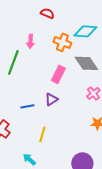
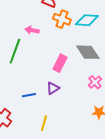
pink arrow: (30, 41) -> (32, 30), turned 96
orange cross: (62, 42) -> (62, 19), moved

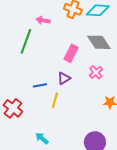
pink cross: (95, 82) -> (96, 72), moved
yellow line: (44, 123) -> (55, 100), moved

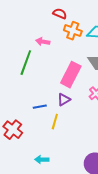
pink rectangle: (71, 53) -> (71, 75), size x1.4
cyan arrow: (42, 138) -> (42, 160), turned -40

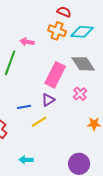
red semicircle: (60, 14) -> (64, 12), moved
yellow line: (55, 122) -> (39, 122), turned 42

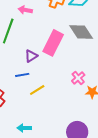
pink cross: (80, 94) -> (78, 78), moved
purple triangle: (48, 100) -> (31, 56), moved

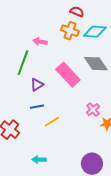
pink rectangle: (53, 43) -> (68, 75), turned -70
purple triangle: (31, 56) -> (37, 85), moved

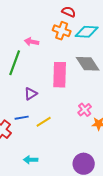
pink rectangle: (68, 75) -> (60, 75), turned 45
purple triangle: (37, 85) -> (31, 94), moved
blue line: (37, 107) -> (22, 118), moved

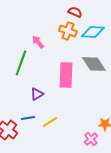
pink arrow: (32, 42) -> (38, 42), turned 40
pink cross: (85, 110) -> (91, 139), moved

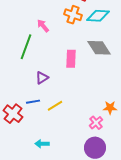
pink rectangle: (66, 75) -> (71, 59), size x0.7

